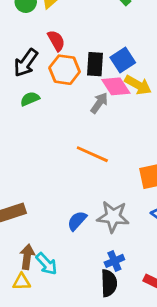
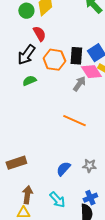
red semicircle: (56, 41) -> (39, 34), moved
gray star: (113, 217) -> (89, 166), size x0.6
cyan arrow: (47, 264) -> (57, 200), moved

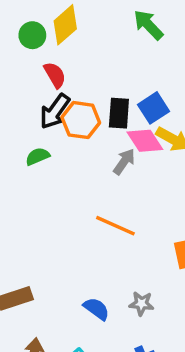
black arrow: (26, 55) -> (55, 111), moved
blue semicircle: (63, 169) -> (96, 309), turned 84

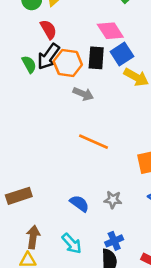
pink diamond: (145, 141) -> (110, 31), moved
green semicircle: (38, 156) -> (29, 64), moved, turned 84
gray arrow: (124, 162) -> (83, 94), moved, turned 78

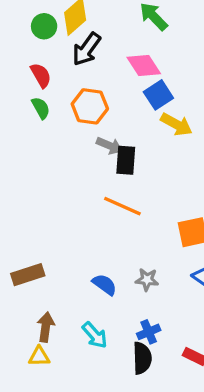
red semicircle: (48, 29) -> (41, 75), moved
black arrow: (48, 57) -> (87, 49), moved
black rectangle: (96, 58) -> (126, 160), moved

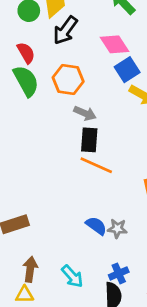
green semicircle: (41, 108) -> (26, 81), size x1.6
black rectangle: (126, 160) -> (89, 140), moved
blue semicircle: (105, 285) -> (96, 226), moved

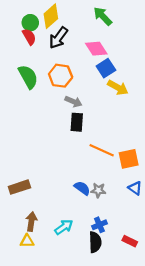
red semicircle: (26, 53) -> (29, 37), moved
orange line: (96, 165) -> (102, 150), moved
cyan arrow: (72, 276) -> (64, 227), turned -84

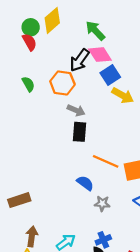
green arrow: (103, 16) -> (95, 31), moved
black arrow: (58, 38) -> (79, 60), moved
green semicircle: (28, 77) -> (28, 84), size x0.6
blue semicircle: (82, 188) -> (85, 183), moved

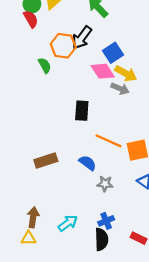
pink diamond: (100, 55) -> (103, 71), moved
orange hexagon: (62, 83) -> (63, 46), moved
green semicircle: (28, 84) -> (45, 65), moved
gray arrow: (76, 110) -> (120, 89), moved
brown rectangle: (19, 200) -> (46, 161), moved

